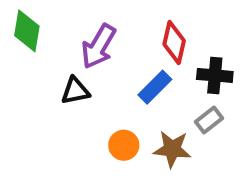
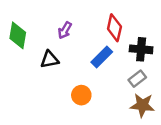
green diamond: (27, 31) -> (18, 35), moved
purple arrow: (99, 46) -> (65, 30), size x0.6
brown star: (172, 149) -> (142, 105), moved

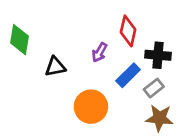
purple arrow: (65, 30) -> (99, 52), moved
blue rectangle: (102, 57) -> (128, 75), moved
orange circle: (81, 95) -> (91, 107), size x1.5

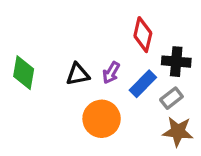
green diamond: (20, 40) -> (24, 73), moved
purple arrow: (99, 52) -> (111, 73), moved
black triangle: (55, 67) -> (78, 74), moved

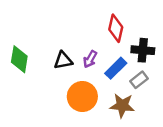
brown star: (178, 131) -> (122, 106), moved

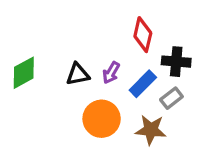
green diamond: (19, 59) -> (24, 73), turned 52

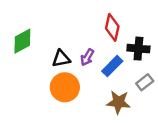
green diamond: (24, 73) -> (22, 41), moved
gray rectangle: (171, 98) -> (145, 82), moved
orange circle: (102, 119) -> (65, 87), moved

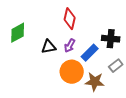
red diamond: (112, 27) -> (70, 19), moved
orange circle: (65, 87) -> (72, 72), moved

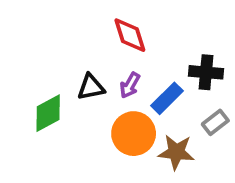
red diamond: (70, 19) -> (130, 35), turned -30
green diamond: (18, 33) -> (48, 113), moved

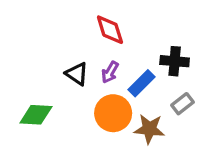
black triangle: (91, 87) -> (77, 74), turned 45
green diamond: (48, 113) -> (36, 115), moved, turned 32

